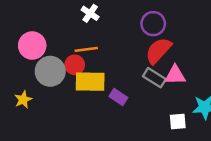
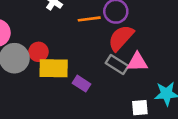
orange line: (86, 49) -> (89, 19), moved

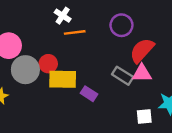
orange line: (89, 19) -> (75, 32), moved
red semicircle: (121, 38) -> (142, 50), moved

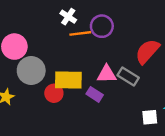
purple circle: (121, 25) -> (102, 26), moved
red circle: (48, 64) -> (54, 93), moved
pink triangle: (142, 73) -> (107, 74), moved

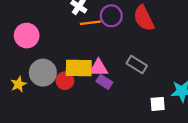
red semicircle: (147, 51) -> (144, 18), moved, turned -68
gray circle: (31, 71) -> (43, 73), moved
pink triangle: (107, 74) -> (98, 68), moved

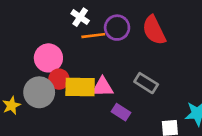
pink circle: (27, 36) -> (48, 58), moved
red circle: (65, 81) -> (59, 79), moved
purple rectangle: (104, 82) -> (121, 112), moved

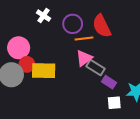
orange line: (93, 36) -> (84, 38), moved
pink triangle: (103, 87) -> (84, 58), moved, turned -36
purple rectangle: (121, 112) -> (109, 82), moved

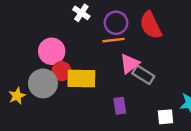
orange line: (84, 38) -> (114, 40), moved
purple rectangle: (109, 82) -> (120, 106), moved, turned 48

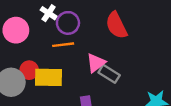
purple circle: (116, 23) -> (68, 23), moved
orange line: (114, 40) -> (63, 45), moved
pink circle: (52, 51) -> (16, 30), moved

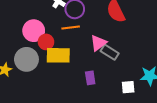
pink circle: (16, 30) -> (34, 31), moved
red circle: (29, 70) -> (46, 42), moved

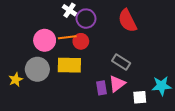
orange line: (71, 28) -> (67, 37), moved
red circle: (46, 42) -> (81, 41), moved
pink triangle: (98, 43) -> (117, 84), moved

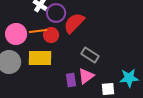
red semicircle: (127, 21) -> (74, 23), moved, turned 70

